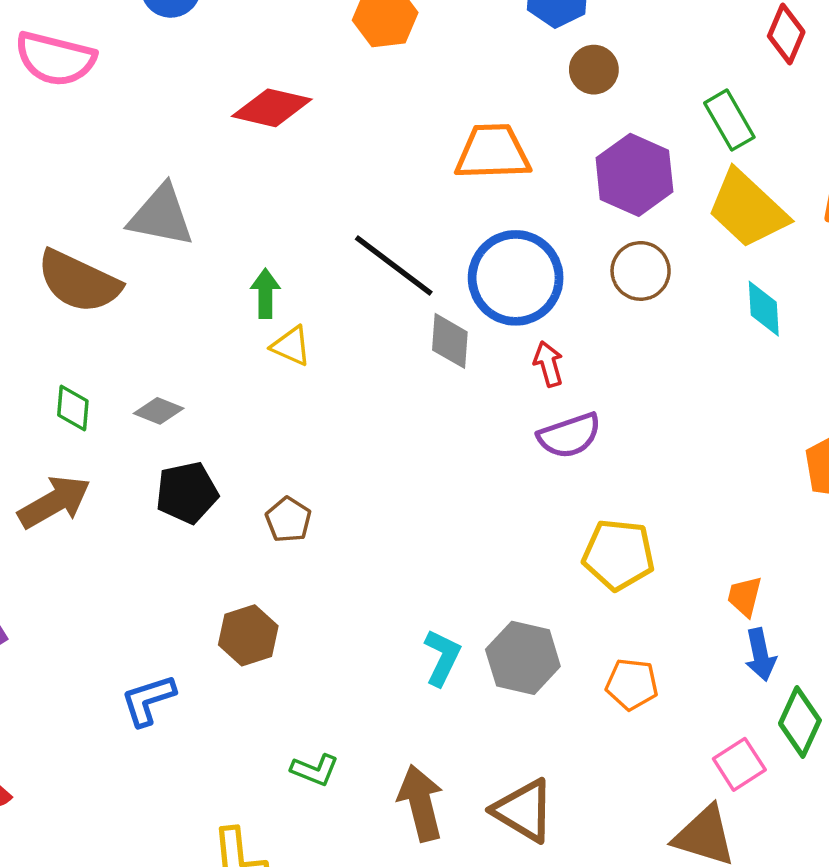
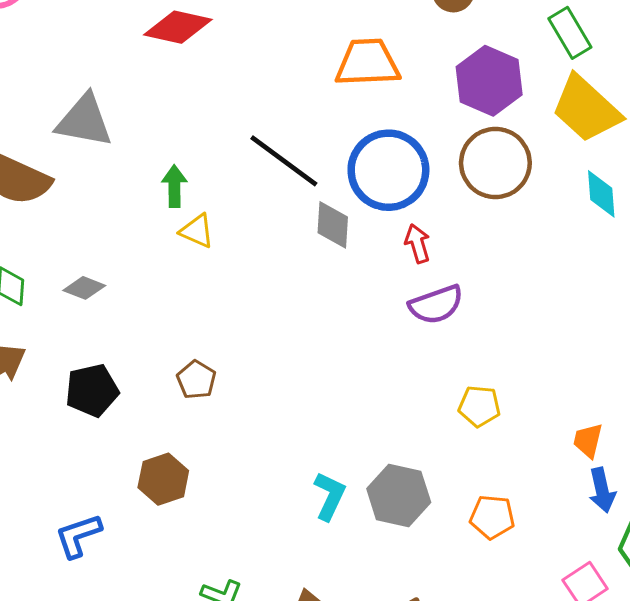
brown circle: (641, 271) -> (495, 163), size x1.4
black pentagon: (187, 493) -> (92, 390), moved
yellow pentagon: (618, 555) -> (479, 406), size x0.7

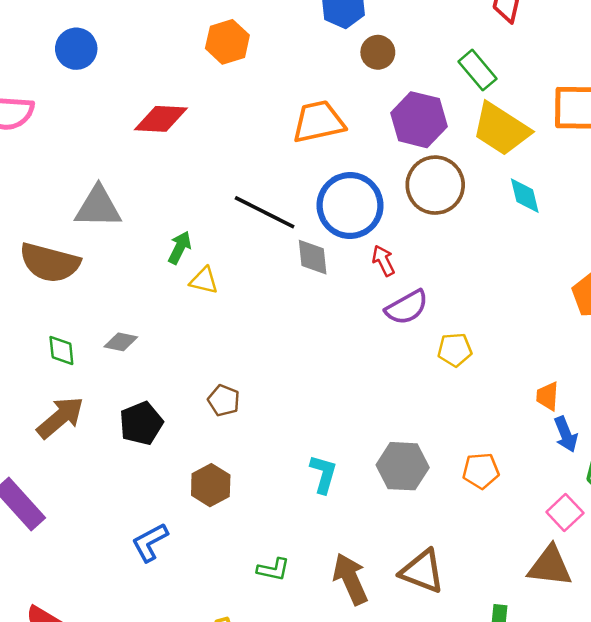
green arrow: (174, 186) -> (180, 248), turned 36
yellow pentagon: (479, 406) -> (455, 350), moved
cyan L-shape: (330, 496) -> (323, 474), moved

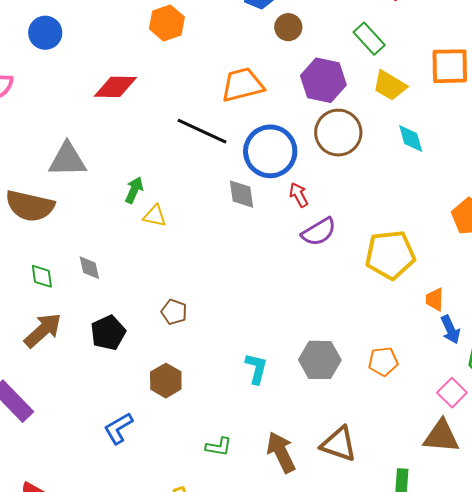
yellow trapezoid: (501, 129) -> (390, 86), size x0.7
black line: (265, 212) -> (202, 131), moved
gray diamond: (121, 342) -> (89, 268), turned 68
yellow pentagon: (455, 350) -> (390, 255), moved, size x1.8

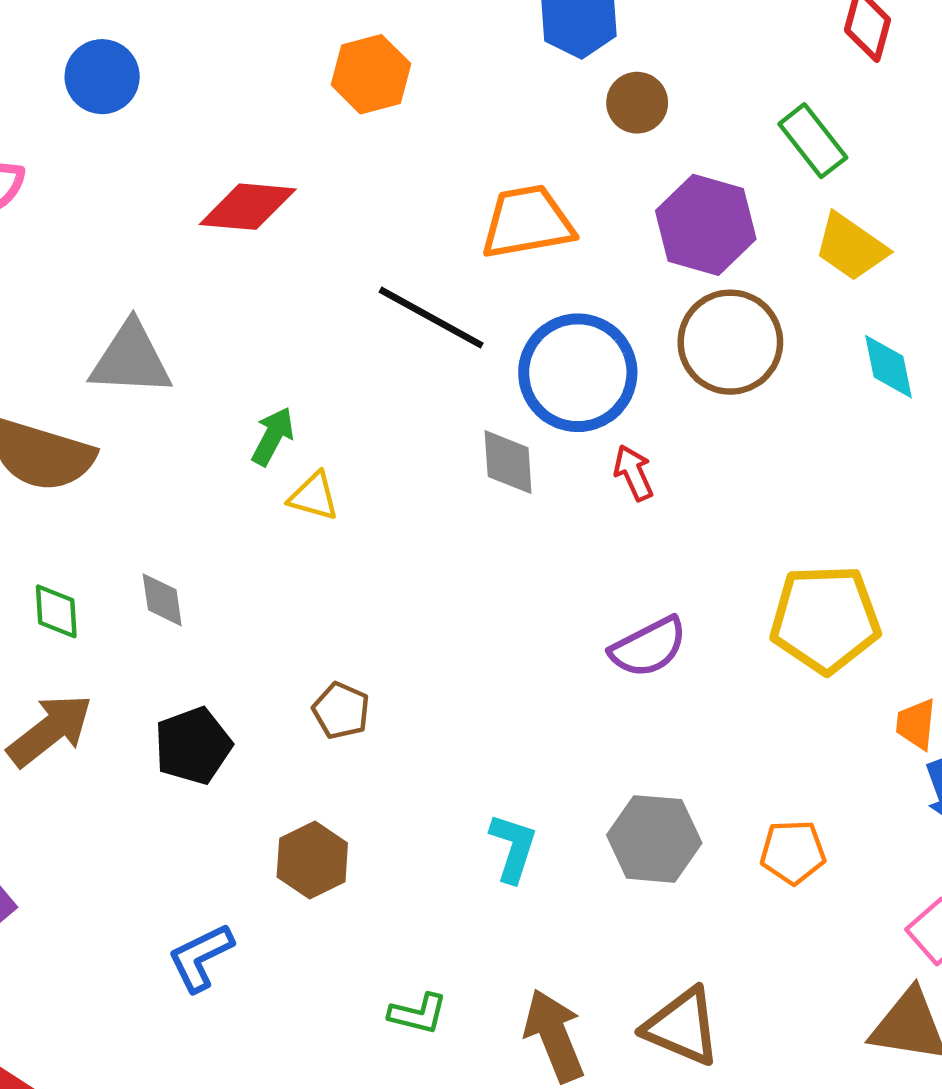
purple semicircle: (319, 232) -> (648, 647), moved

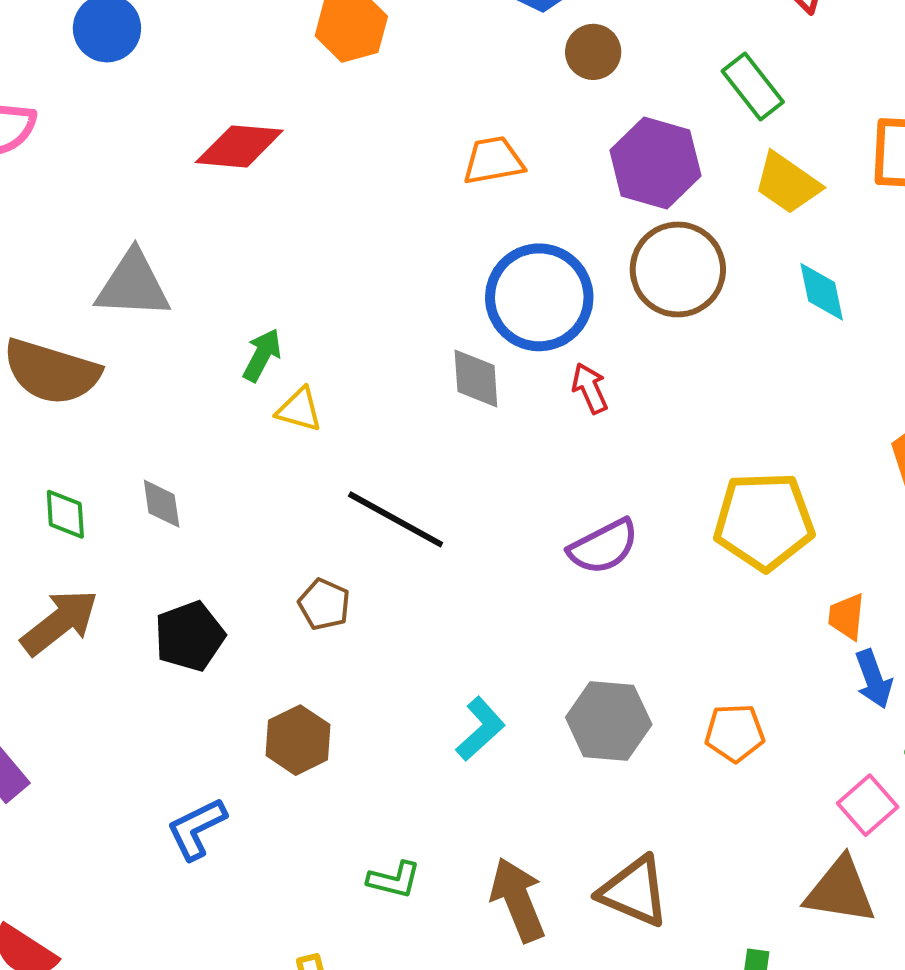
orange trapezoid: (527, 222) -> (493, 160), size x0.7
black line: (431, 318) -> (396, 519), moved
cyan L-shape: (513, 848) -> (480, 729), turned 30

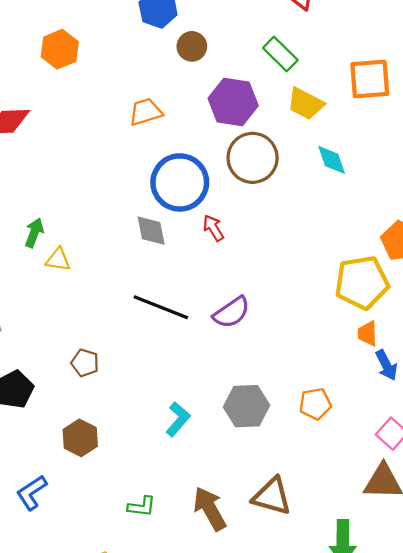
black line: (396, 519) -> (161, 307), moved
yellow pentagon: (764, 521) -> (362, 283), moved

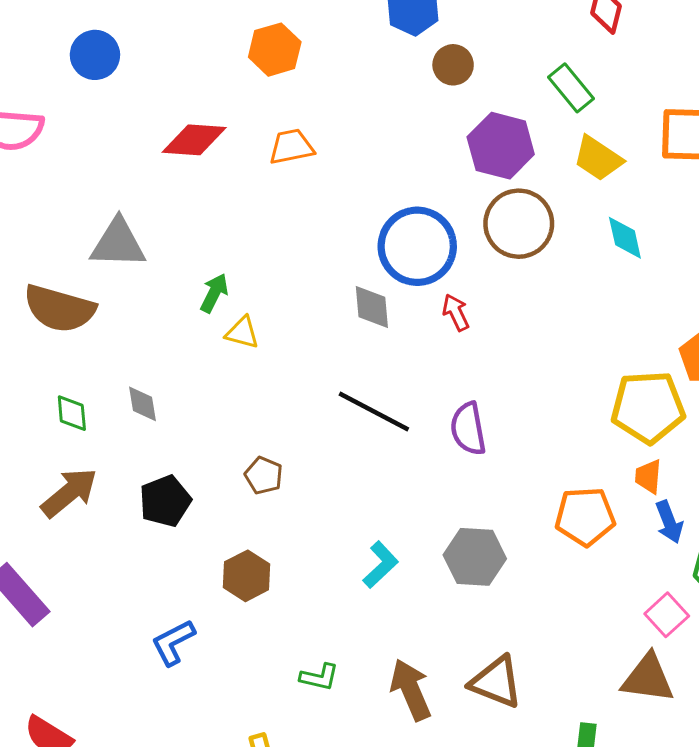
orange trapezoid: (146, 112) -> (291, 147), moved
purple semicircle: (232, 312) -> (468, 429), turned 108
orange pentagon: (315, 404) -> (585, 517), moved, size x1.4

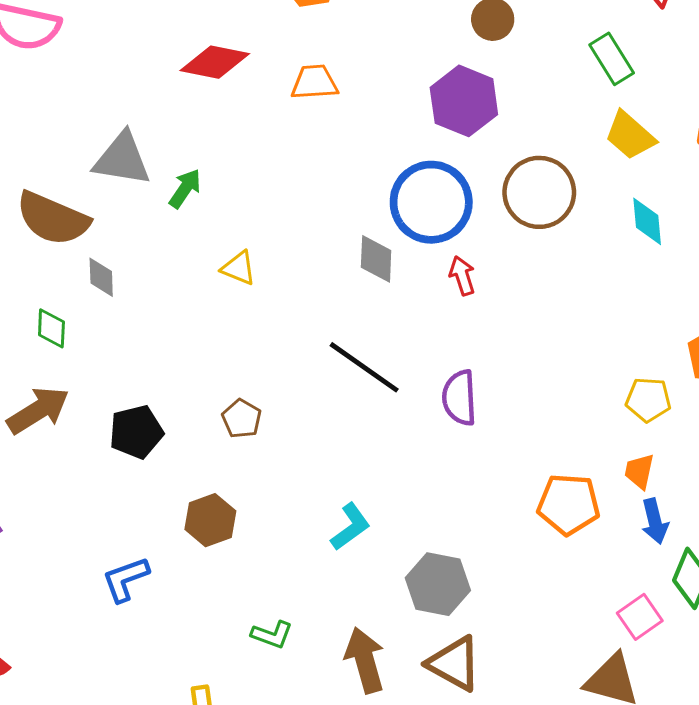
purple hexagon: (501, 146) -> (464, 101), moved
green arrow: (214, 293) -> (185, 189), moved
gray diamond: (142, 404) -> (101, 277), moved
yellow pentagon: (648, 407) -> (648, 400), size x0.6
gray hexagon: (475, 557) -> (438, 584), moved

